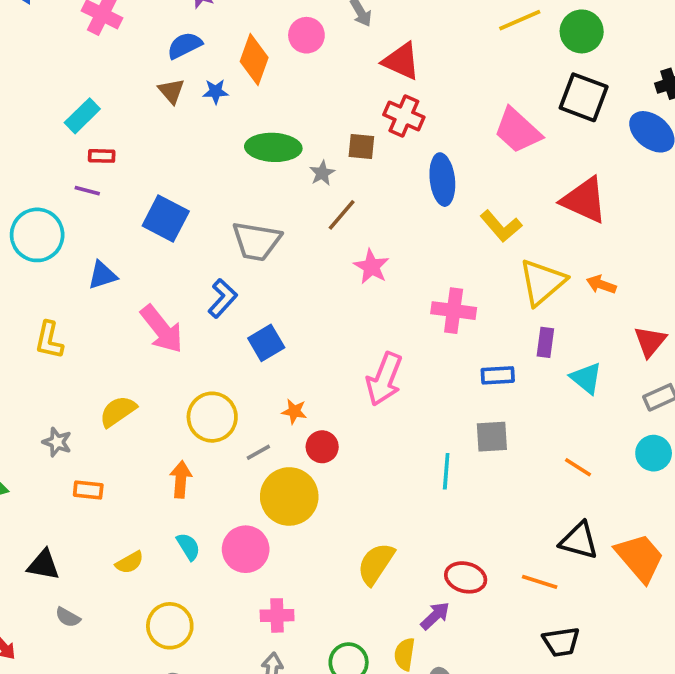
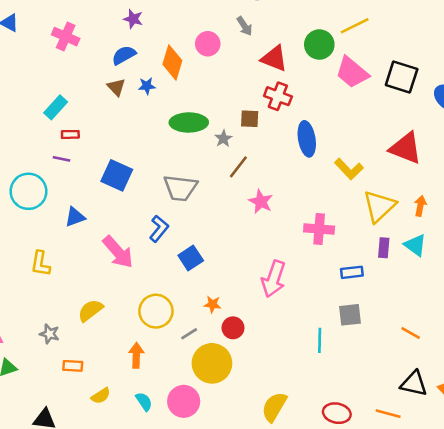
green circle: (582, 31) -> (319, 45), moved
pink trapezoid: (518, 131) -> (352, 72), moved
orange arrow: (601, 285) -> (420, 206), turned 84
cyan triangle: (586, 378) -> (415, 245), moved
yellow semicircle: (130, 562) -> (101, 396), moved

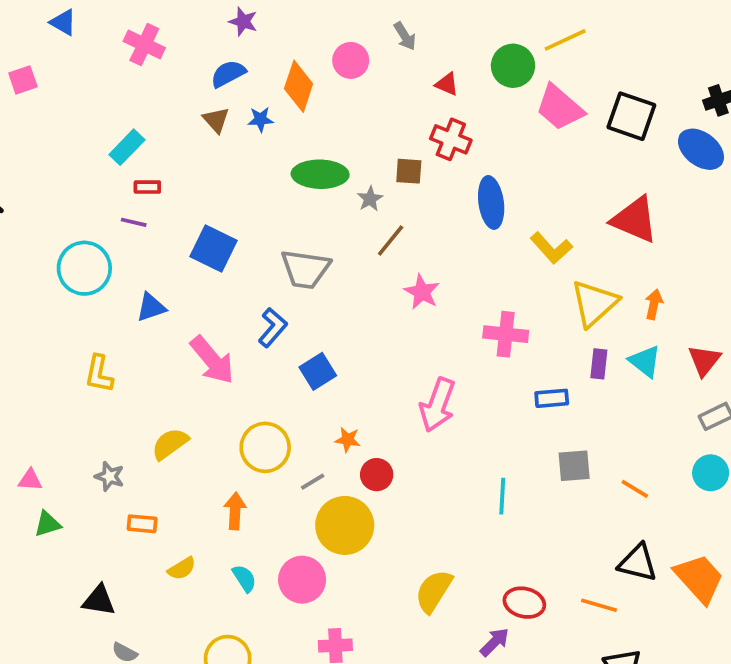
red triangle: (274, 58) -> (447, 84), size x0.6
gray square: (350, 315) -> (574, 466), moved

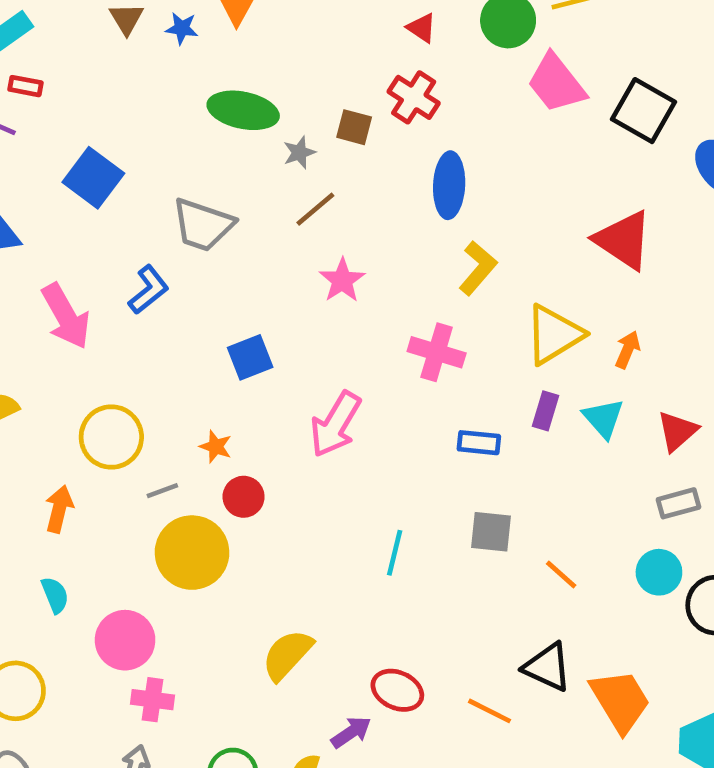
yellow L-shape: (551, 248) -> (478, 268), moved, turned -108
blue square: (318, 371) -> (250, 357), moved
pink circle: (302, 580) -> (125, 640), moved

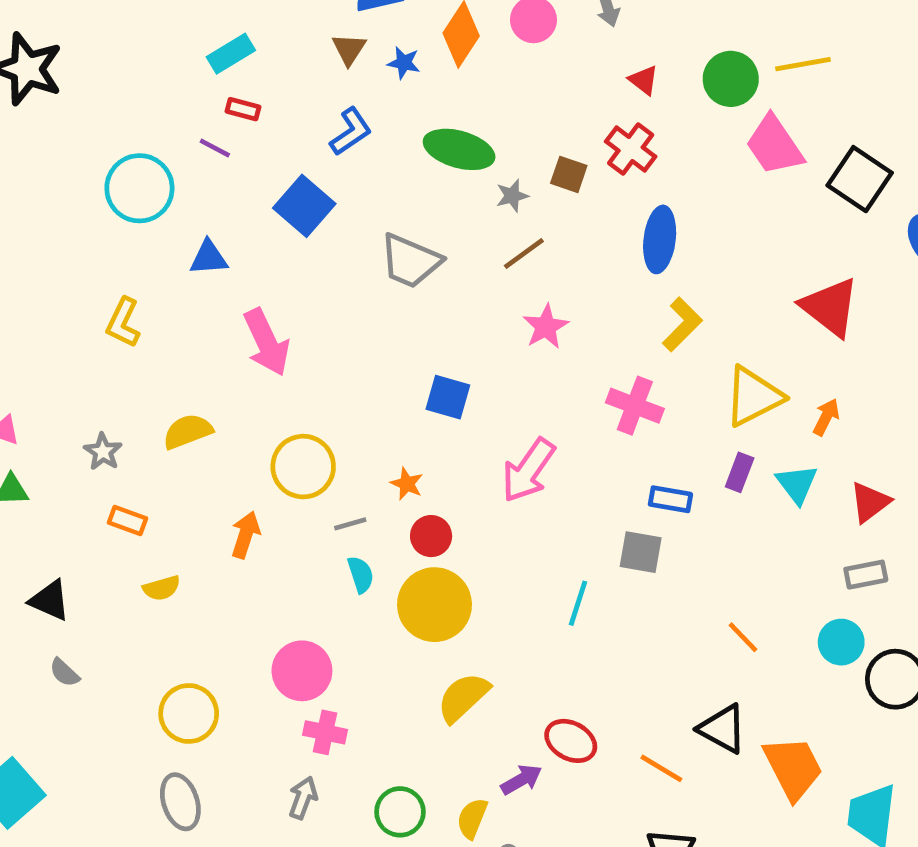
blue L-shape: (149, 290) -> (351, 132), moved
blue square: (250, 357) -> (448, 397), turned 33
gray square: (491, 532) -> (641, 552), moved
yellow circle: (192, 553) -> (434, 605), moved
cyan semicircle: (55, 595) -> (361, 575), moved

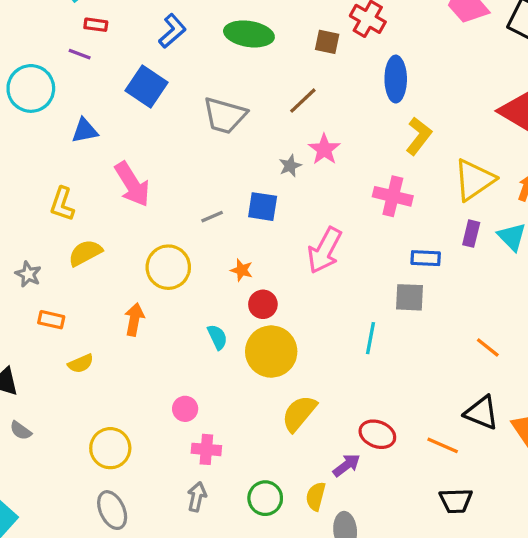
gray star: (512, 196) -> (290, 166), moved
yellow L-shape: (123, 323) -> (62, 204), moved
gray line: (350, 524) -> (212, 217), moved
pink circle: (302, 671) -> (185, 409), size x0.6

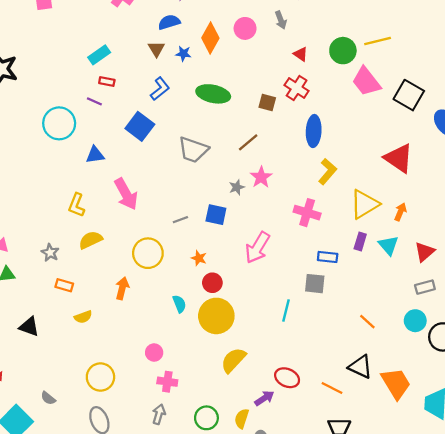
gray semicircle: (21, 431) -> (48, 398), moved

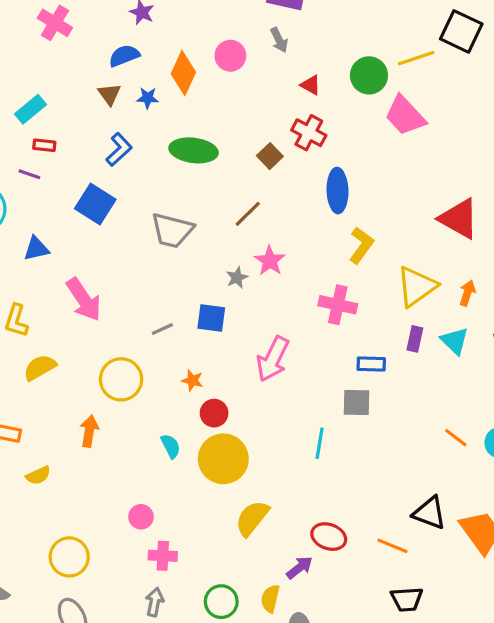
black square: (409, 95) -> (461, 31), moved
brown square: (267, 102) -> (270, 156), turned 36
orange line: (367, 322) -> (456, 438), moved

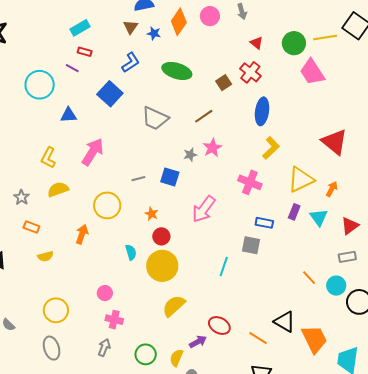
pink arrow: (84, 300) -> (93, 152), turned -124

